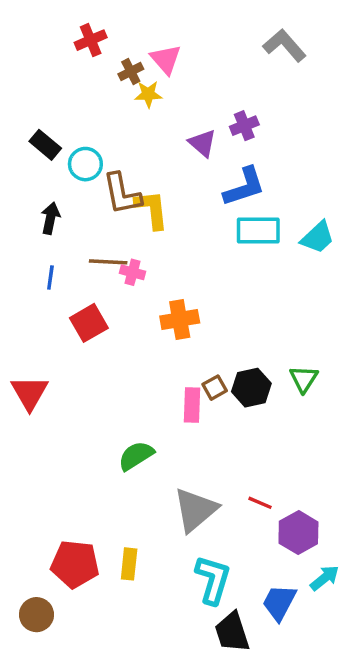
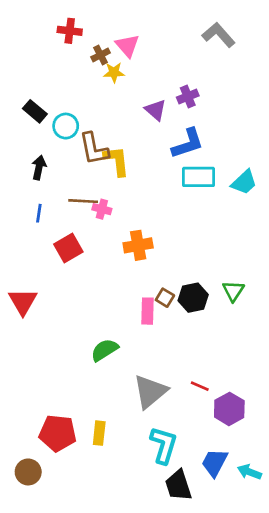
red cross: (91, 40) -> (70, 31), turned 30
brown square: (215, 388) -> (165, 298), turned -30
cyan arrow: (325, 578) -> (249, 472), moved, turned -120

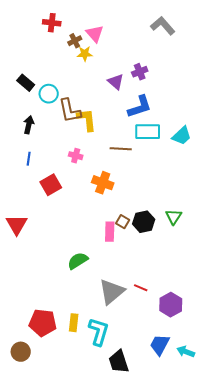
brown line: (83, 201) -> (121, 149), moved
orange cross: (138, 245) -> (103, 183), turned 30
red line: (200, 386) -> (141, 288), moved
cyan L-shape: (164, 445) -> (99, 332), moved
black trapezoid: (178, 485) -> (119, 362), moved

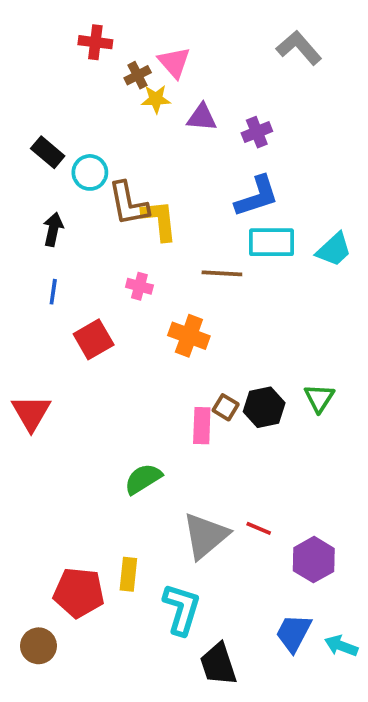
purple triangle: (116, 82) -> (202, 117), moved, turned -36
yellow rectangle: (74, 323) -> (128, 574), moved

